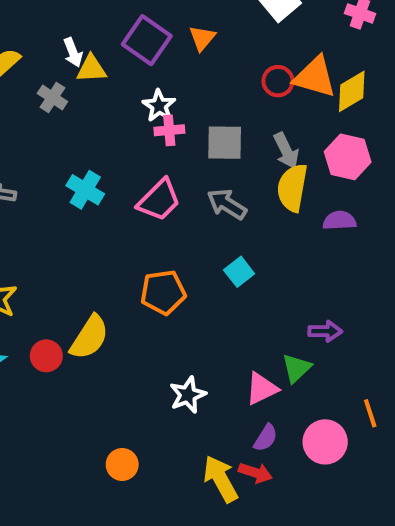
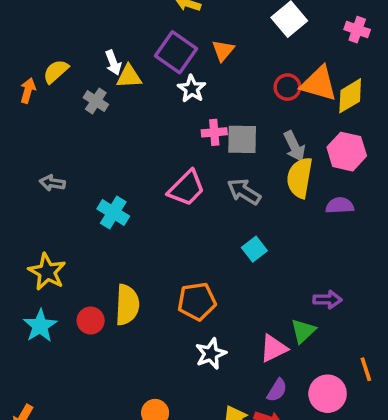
white star: (159, 106) -> (192, 89), moved
pink cross: (169, 130) -> (214, 132), moved
cyan cross: (85, 190) -> (113, 213), moved
orange pentagon: (163, 292) -> (197, 301), moved
yellow semicircle: (89, 337) -> (127, 305), turned -30

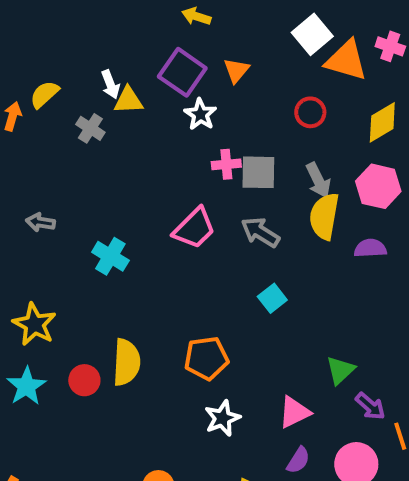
orange triangle: (319, 84) -> (346, 60), moved
purple arrow: (328, 300) -> (370, 406), moved, turned 40
green triangle: (303, 331) -> (340, 370), moved

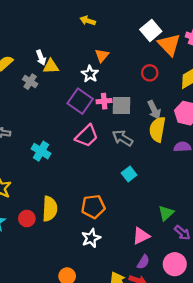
orange triangle: (346, 60) -> (169, 45), turned 30
orange triangle: (236, 70) -> (102, 55), moved
purple square: (182, 72) -> (80, 101), moved
white star: (222, 418) -> (91, 238), moved

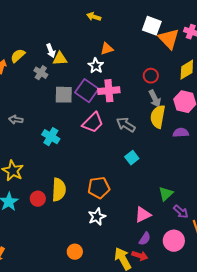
white square: (151, 30) -> (152, 26), turned -30
orange triangle: (102, 55) -> (107, 49), turned 32
red circle: (150, 73) -> (151, 76), moved
pink cross: (104, 101) -> (109, 91), size x1.5
gray square: (121, 105) -> (64, 95), moved

